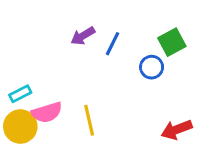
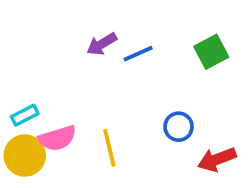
blue line: (112, 44) -> (138, 54), turned 40
blue circle: (152, 67) -> (179, 127), moved

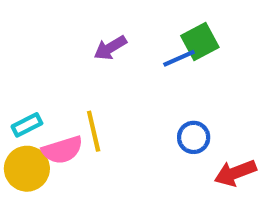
green square: (211, 52) -> (200, 42), moved
blue line: (138, 54) -> (179, 58), moved
yellow line: (109, 148) -> (94, 131), moved

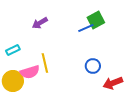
purple arrow: (110, 48) -> (40, 23), moved
cyan rectangle: (27, 125) -> (13, 50), moved

